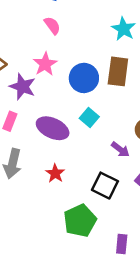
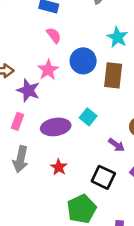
blue circle: (84, 78) -> (83, 61), moved
purple ellipse: (53, 128) -> (56, 127), turned -32

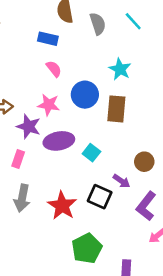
pink star: (48, 70) -> (49, 105), turned -30
purple ellipse: (56, 127) -> (59, 141), moved
red star: (59, 167) -> (62, 206), size x1.6
black square: (103, 177) -> (100, 197), moved

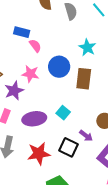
blue rectangle: (48, 39) -> (22, 32), moved
purple star: (29, 127) -> (14, 91), turned 30
purple ellipse: (59, 141) -> (34, 119), moved
red star: (62, 206) -> (39, 154), turned 30

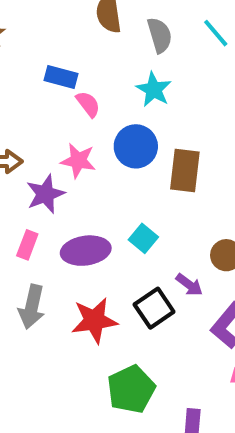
cyan star: (87, 47) -> (154, 90), moved
black square: (69, 147) -> (154, 308), turned 30

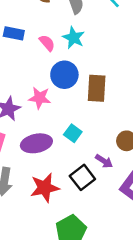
pink semicircle: (88, 104) -> (47, 43), moved
pink star: (78, 161) -> (40, 98), moved

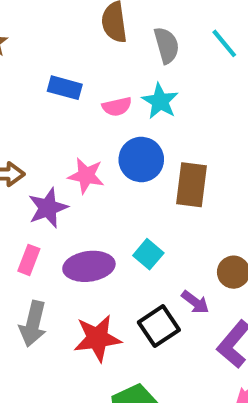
pink semicircle: (47, 43) -> (117, 107), turned 114
pink star: (40, 98) -> (86, 176), moved

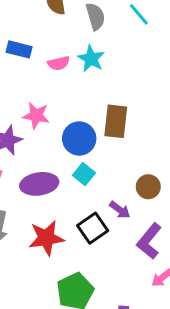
blue circle: (141, 160) -> (79, 139), moved

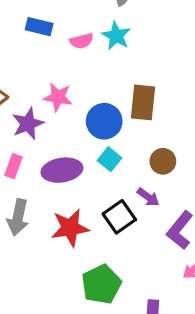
brown circle: (148, 187) -> (163, 161), moved

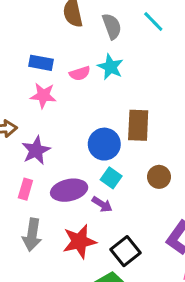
pink star: (58, 97) -> (43, 96), moved
purple arrow: (148, 197) -> (102, 204), moved
black square: (119, 217) -> (125, 251), moved

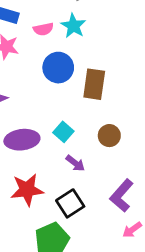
blue circle: (104, 144) -> (58, 68), moved
purple arrow: (102, 204) -> (75, 163), moved

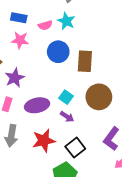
brown circle: (109, 136) -> (99, 97), size x1.6
purple arrow: (75, 163) -> (67, 117), moved

